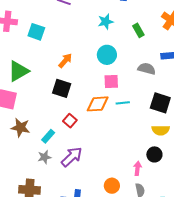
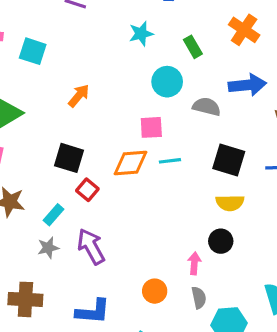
cyan circle: (107, 55) -> (167, 82), moved
black square: (62, 88) -> (69, 158), moved
purple arrow: (72, 157) -> (91, 246), turned -75

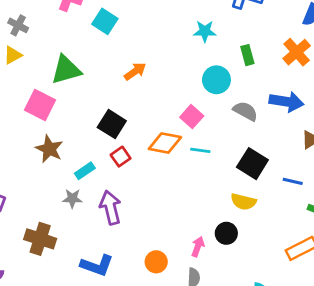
pink square: (151, 127) -> (192, 117), turned 30

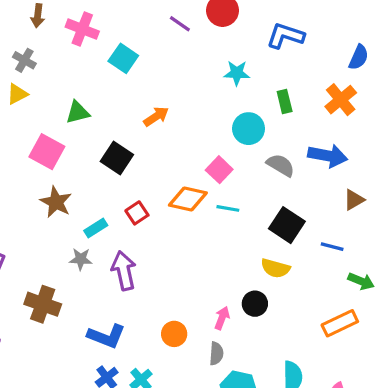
green triangle: (66, 70) -> (78, 112), size x0.7
black square: (112, 124) -> (117, 158), moved

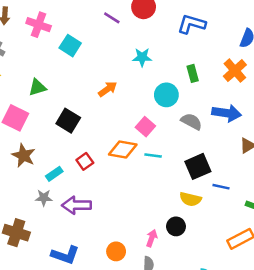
cyan star: (237, 73) -> (142, 57), moved
orange arrow: (156, 116) -> (108, 89), moved
black square: (287, 225) -> (198, 166), turned 35
blue line: (332, 247) -> (221, 187), moved
purple arrow: (124, 271) -> (76, 205), turned -76

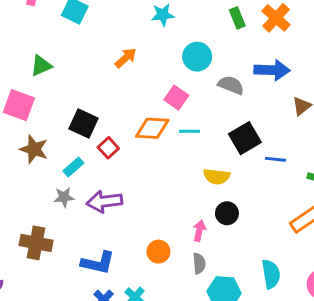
green rectangle: (193, 73) -> (237, 18), moved
black square: (68, 121) -> (84, 123), moved
yellow semicircle: (190, 199) -> (217, 176), moved

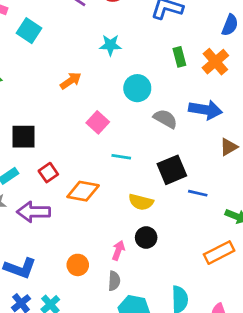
pink square: (176, 98) -> (98, 122), moved
black square: (84, 123) -> (24, 137), turned -32
orange diamond: (152, 128) -> (83, 191), moved
red square: (108, 148) -> (48, 173), moved

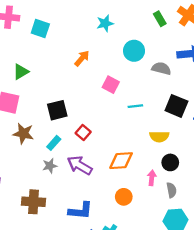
black square: (172, 170) -> (176, 106), turned -30
orange diamond: (83, 191) -> (121, 161), moved
purple arrow: (34, 212) -> (80, 165), turned 45
gray semicircle: (114, 281) -> (171, 190), moved

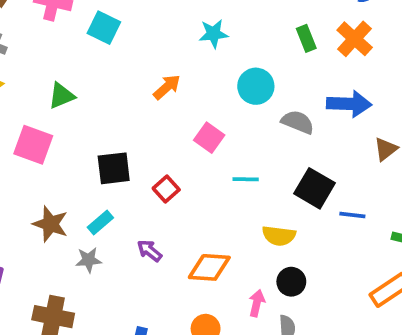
red square: (83, 132) -> (166, 189), moved
brown star: (23, 134) -> (50, 224), moved
purple arrow: (80, 165) -> (149, 251), moved, size x0.6

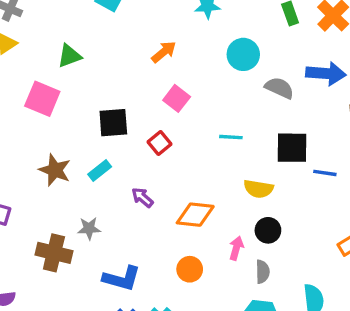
pink square: (209, 138) -> (177, 98), moved
black square: (314, 188) -> (292, 148), turned -32
gray star: (89, 260) -> (89, 228), moved

